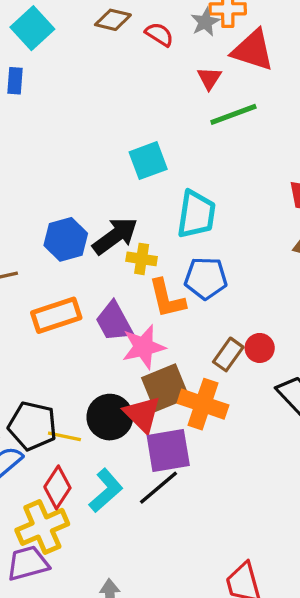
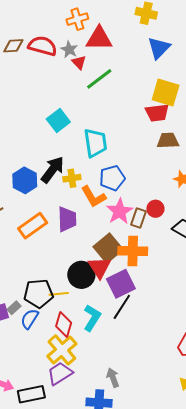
gray star: (205, 22) -> (69, 49), moved
red semicircle: (159, 34) -> (43, 46), size x1.6
purple trapezoid: (114, 322) -> (67, 219), turned -136
pink star: (144, 347) -> (120, 211), moved
red triangle: (142, 414) -> (100, 267), turned 30

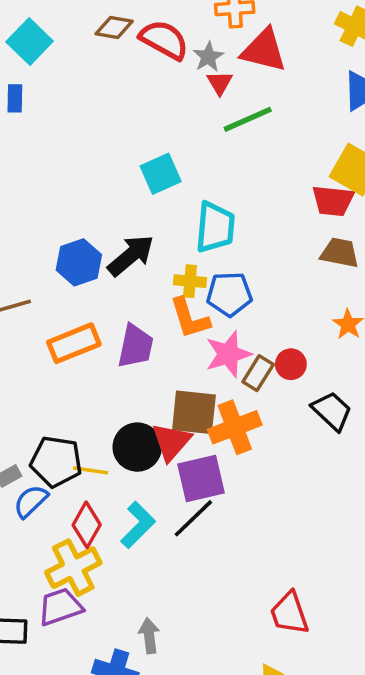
yellow cross: (72, 178) -> (190, 281), moved
brown square: (108, 248) -> (194, 412), turned 32
orange cross: (133, 251) -> (235, 427), turned -36

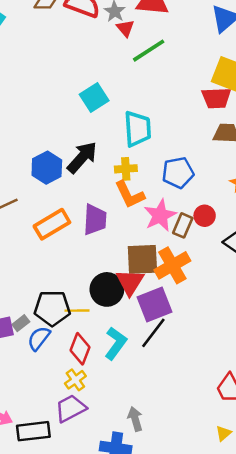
blue pentagon: (229, 294) -> (178, 173), moved
yellow cross: (73, 568) -> (75, 380), size x0.6

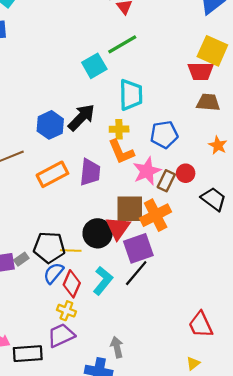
green line: (149, 51) -> (122, 44), moved
blue semicircle: (39, 338) -> (54, 273), moved
yellow cross: (75, 380) -> (66, 311), turned -36

